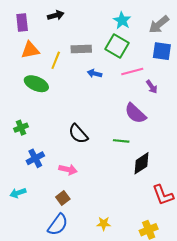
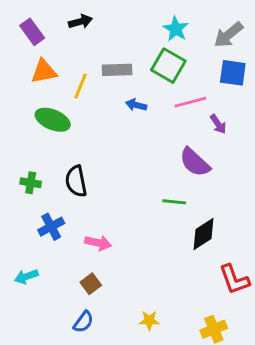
purple rectangle: (22, 22) -> (32, 32), turned -30
green cross: (21, 128) -> (31, 183), turned 32
black semicircle: (78, 134) -> (76, 181), moved, turned 30
blue semicircle: (58, 225) -> (83, 322), size x0.7

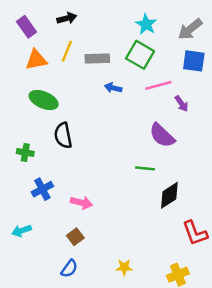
yellow line: (80, 86) -> (67, 51), moved
black semicircle: (76, 181) -> (63, 135), moved

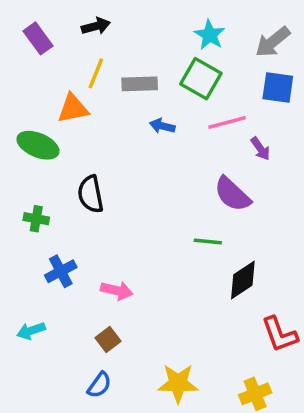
orange triangle: (36, 60) -> (73, 108), moved
green ellipse: (44, 100) -> (38, 145), moved
yellow star: (124, 267) -> (178, 383), size x1.6

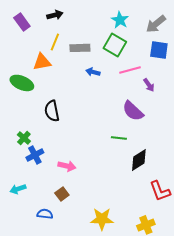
green cross: (36, 219) -> (24, 138), moved, turned 32
blue semicircle: (99, 385) -> (45, 214), moved, turned -119

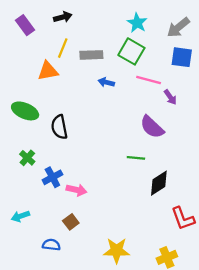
pink line: (130, 70) -> (149, 80), turned 30
green ellipse: (22, 83) -> (25, 111), moved
blue cross: (35, 155) -> (52, 177), moved

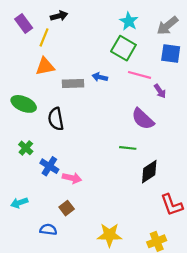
yellow line: (63, 48) -> (44, 37), moved
gray rectangle: (91, 55) -> (73, 84), moved
blue cross: (52, 177) -> (49, 166), turned -30

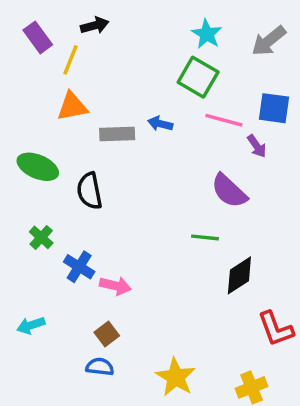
blue square: (171, 53) -> (274, 108), moved
blue semicircle: (48, 230) -> (100, 367), moved
yellow star: (109, 235) -> (176, 377), turned 30

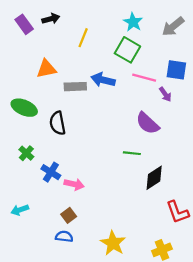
black arrow: (95, 25) -> (51, 19), moved
yellow line: (71, 60) -> (83, 38), moved
blue arrow: (160, 124) -> (103, 80), size x1.5

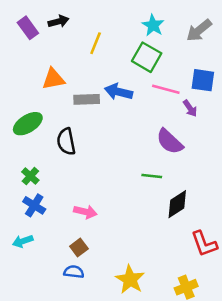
green ellipse: (24, 108) -> (28, 124), turned -55
blue cross: (51, 172) -> (34, 205), moved

